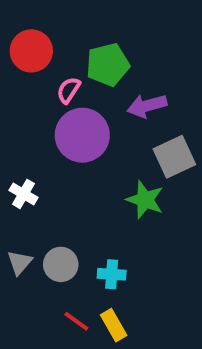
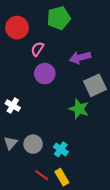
green pentagon: (108, 65) -> (59, 18), moved
purple circle: (82, 135) -> (45, 74), size x0.7
cyan cross: (112, 274) -> (61, 149), turned 32

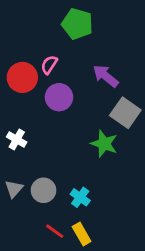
green pentagon: (59, 18) -> (77, 24), turned 30
red circle: (17, 28) -> (22, 77), moved
purple arrow: (80, 58) -> (106, 76), turned 54
gray square: (95, 85) -> (125, 113), turned -30

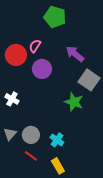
red line: (55, 231) -> (31, 156), moved

